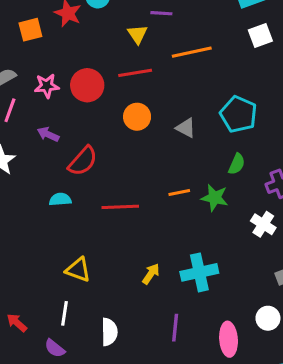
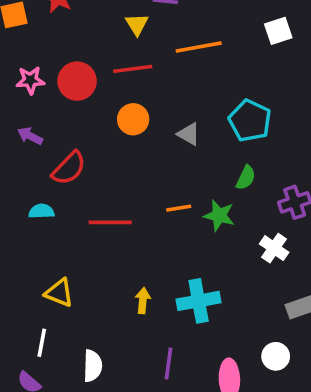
yellow arrow: (151, 274) -> (143, 301), turned -30

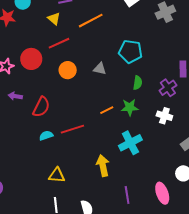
cyan semicircle: (41, 211) -> (46, 136), moved
yellow arrow: (143, 301) -> (103, 166), size x1.5
cyan cross: (199, 301) -> (130, 143), moved

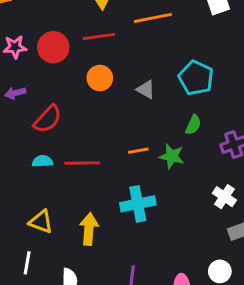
purple arrow: (15, 96) -> (15, 93), turned -40
white cross: (164, 116) -> (224, 197), moved
cyan cross: (130, 143) -> (138, 204), moved
yellow arrow: (103, 166) -> (89, 229), moved

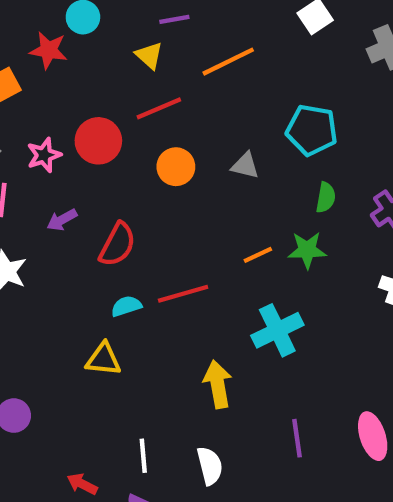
yellow triangle: (41, 222) -> (103, 359), moved

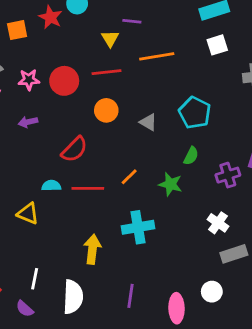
red semicircle: (117, 244) -> (74, 149), moved
orange line: (258, 255) -> (129, 177), moved, turned -36
white semicircle: (210, 466) -> (73, 297), size x1.4

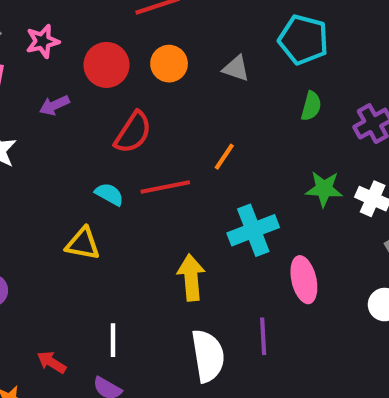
red circle: (64, 81) -> (106, 65), moved
green star: (170, 184) -> (324, 189), moved
cyan semicircle: (51, 186) -> (109, 194), turned 42
white semicircle: (73, 297) -> (208, 356), moved
pink ellipse: (177, 308) -> (304, 280), moved

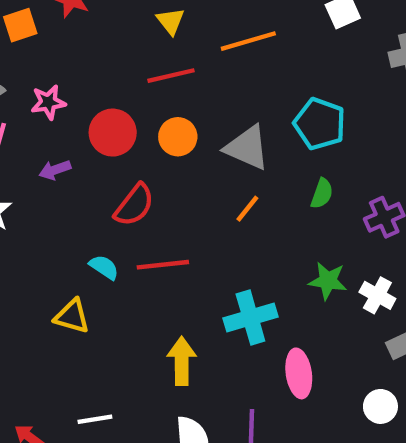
gray triangle: (236, 68) -> (247, 148), size x1.6
orange line: (224, 157) -> (247, 209), moved
white line: (113, 340) -> (95, 419), turned 76

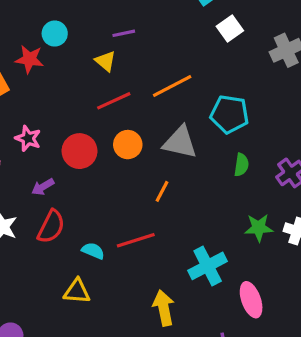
orange line: (248, 41) -> (172, 86), moved
pink star: (48, 102) -> (28, 138), turned -30
red semicircle: (134, 205) -> (51, 227), moved
orange line: (247, 209) -> (162, 191), moved

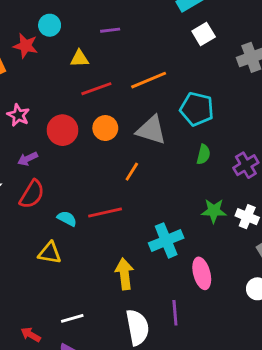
yellow triangle: (105, 61) -> (80, 59), moved, turned -48

